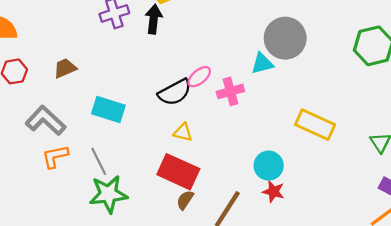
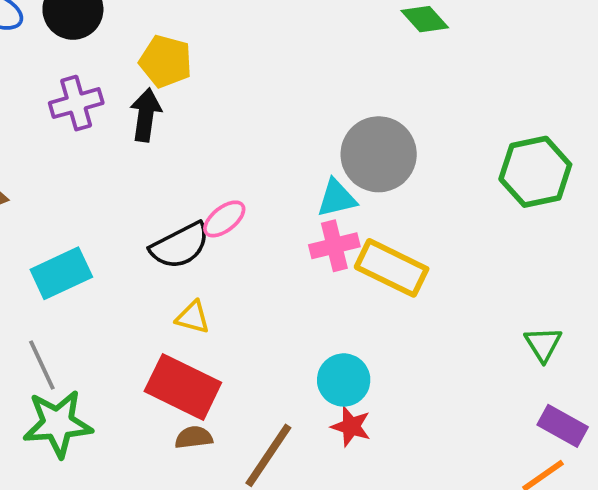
pink cross: (230, 91) -> (334, 246), moved
cyan rectangle: (108, 109) -> (61, 273), turned -44
yellow rectangle: (315, 125) -> (392, 268), moved
brown semicircle: (185, 200) -> (194, 437), turned 48

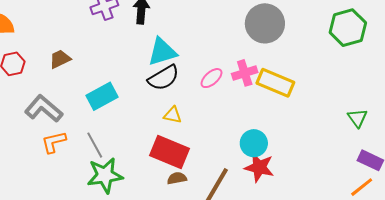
cyan triangle: (337, 198) -> (162, 52), moved, size x1.4
pink ellipse: (224, 219) -> (212, 78), moved
red star: (351, 426) -> (259, 167), size x1.4

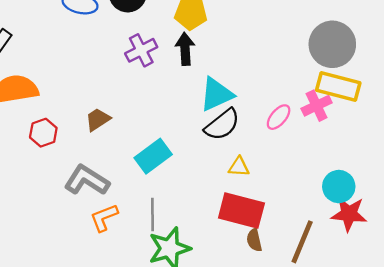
yellow rectangle: (275, 83) -> (338, 87), moved
gray line: (95, 145) -> (153, 215), turned 36
brown semicircle: (177, 178) -> (254, 240), turned -84

